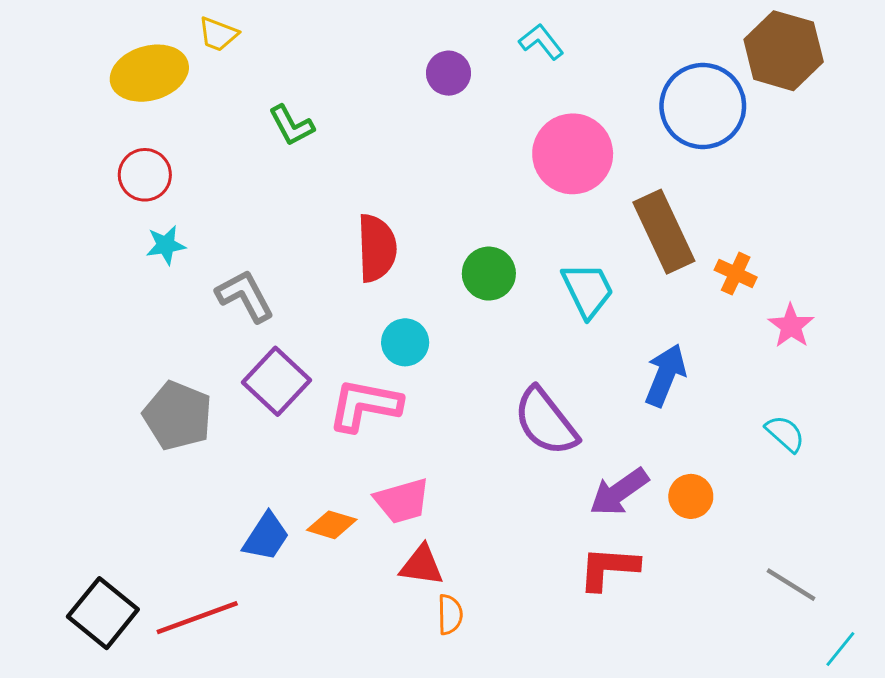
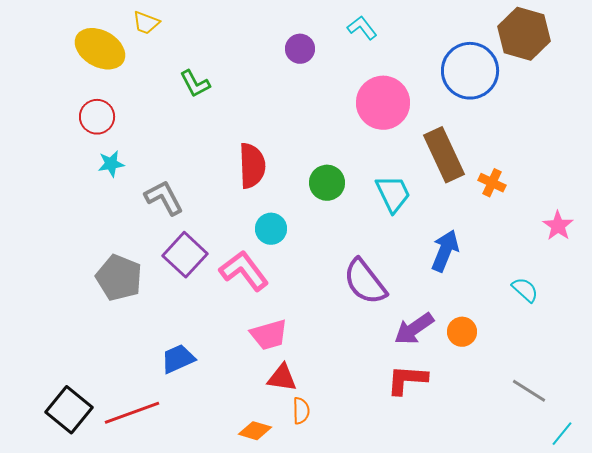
yellow ellipse: (149, 73) -> (100, 49), turned 45
pink star: (791, 326) -> (558, 226), moved
pink L-shape: (365, 405) -> (244, 271), turned 42
orange diamond: (332, 525) -> (255, 431), moved
blue trapezoid: (266, 537) -> (178, 359), turned -147

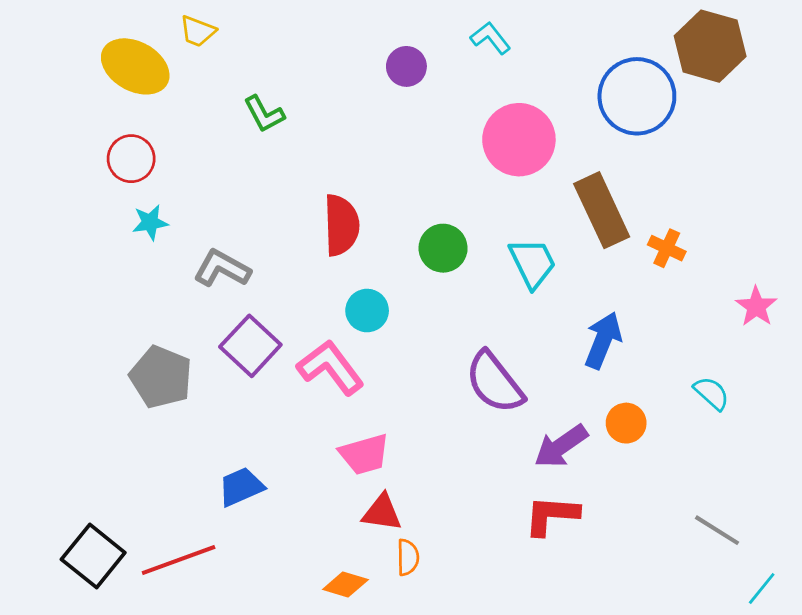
gray L-shape: (164, 198) -> (222, 268), turned -33
orange circle: (462, 332) -> (626, 423), moved

